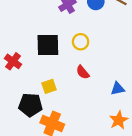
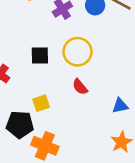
yellow circle: (81, 42) -> (78, 52), size x1.5
black square: (48, 45) -> (40, 55), size x0.7

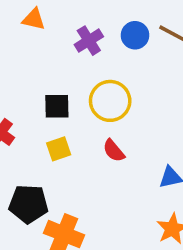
yellow square: (41, 103) -> (59, 149), moved

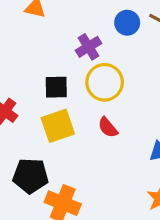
purple cross: (89, 41) -> (88, 47), moved
yellow square: (59, 149) -> (58, 126), size x1.5

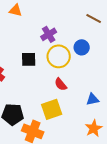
blue circle: (127, 23) -> (82, 47), moved
yellow square: (58, 126) -> (52, 109), moved

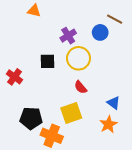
blue circle: (82, 47) -> (100, 32), moved
blue triangle: (93, 99) -> (114, 103), turned 48
orange star: (94, 128) -> (108, 124), moved

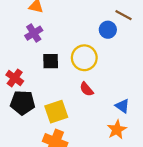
purple cross: (68, 36) -> (34, 33), moved
yellow square: (71, 113) -> (56, 112), moved
black pentagon: (31, 118) -> (23, 103), moved

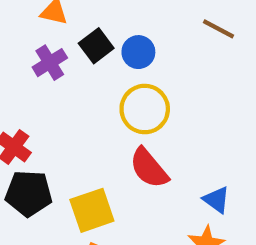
blue circle: (108, 30) -> (138, 52), moved
black square: (51, 61) -> (96, 46), moved, turned -36
red semicircle: (87, 89) -> (149, 168), size x1.5

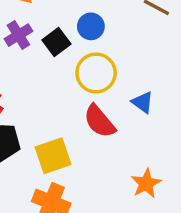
black square: (96, 46) -> (56, 42), moved
blue triangle: (216, 200) -> (143, 102), moved

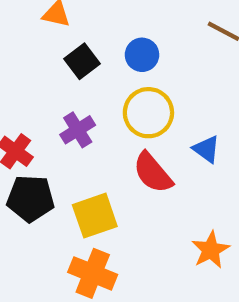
purple cross: (18, 35) -> (78, 130), moved
black square: (56, 42) -> (82, 61), moved

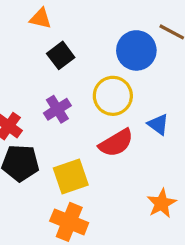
blue circle: (142, 55) -> (136, 50), moved, size x1.5
red semicircle: (153, 173) -> (116, 143), turned -81

